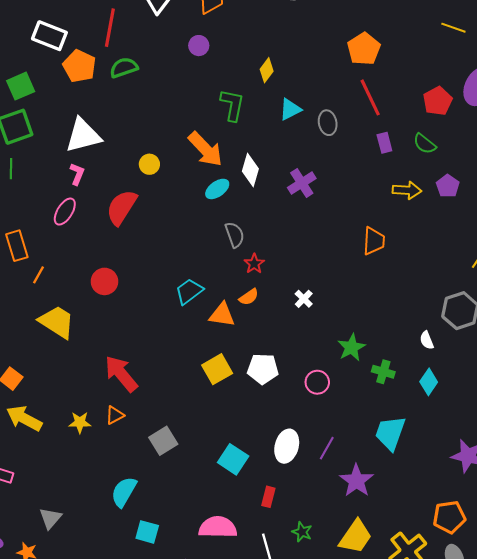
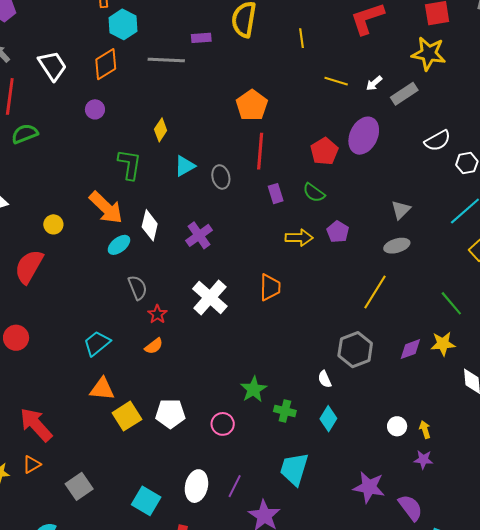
red line: (370, 97) -> (260, 151), turned 33
white cross: (304, 299) -> (210, 297), moved, size x2.0
orange triangle: (222, 315) -> (102, 389), moved

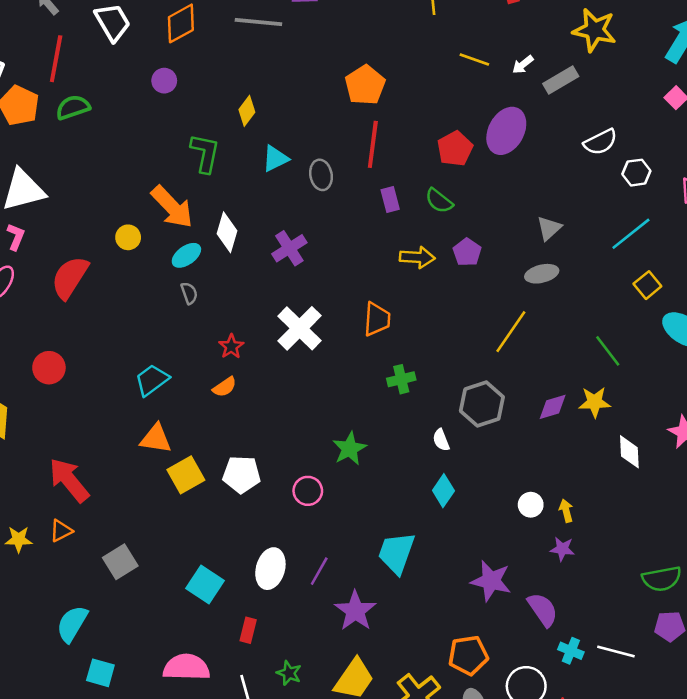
yellow circle: (53, 224) -> (128, 237), moved
gray semicircle: (138, 288) -> (189, 293), moved, size x0.7
green cross: (285, 411) -> (401, 379), moved, turned -30

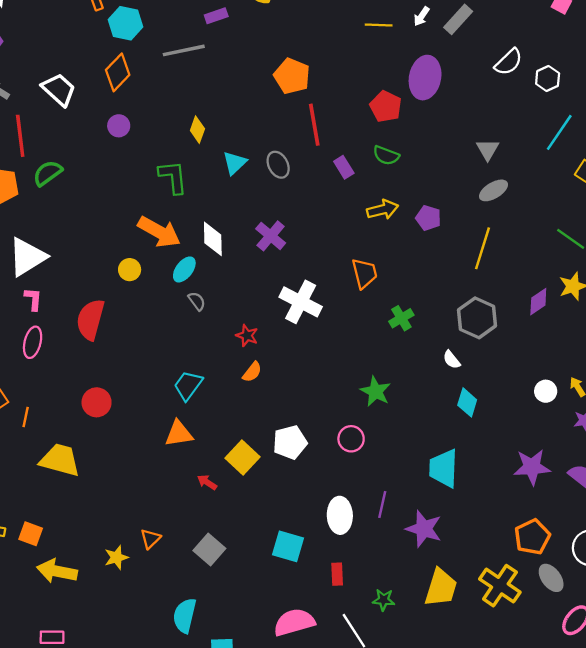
purple pentagon: (467, 252) -> (428, 218), moved
orange triangle: (156, 439) -> (179, 434), moved
red arrow: (69, 480) -> (207, 482), moved, size x0.5

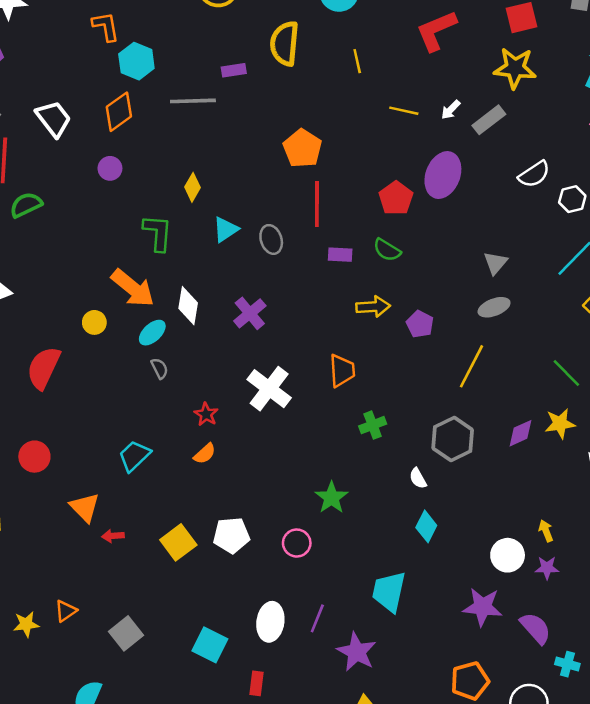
purple rectangle: (344, 167) -> (340, 255), turned -65
white circle: (546, 391) -> (508, 555), moved, size x1.4
orange triangle: (179, 434) -> (85, 507), moved, turned 44
red arrow: (207, 482) -> (113, 536), moved, turned -48

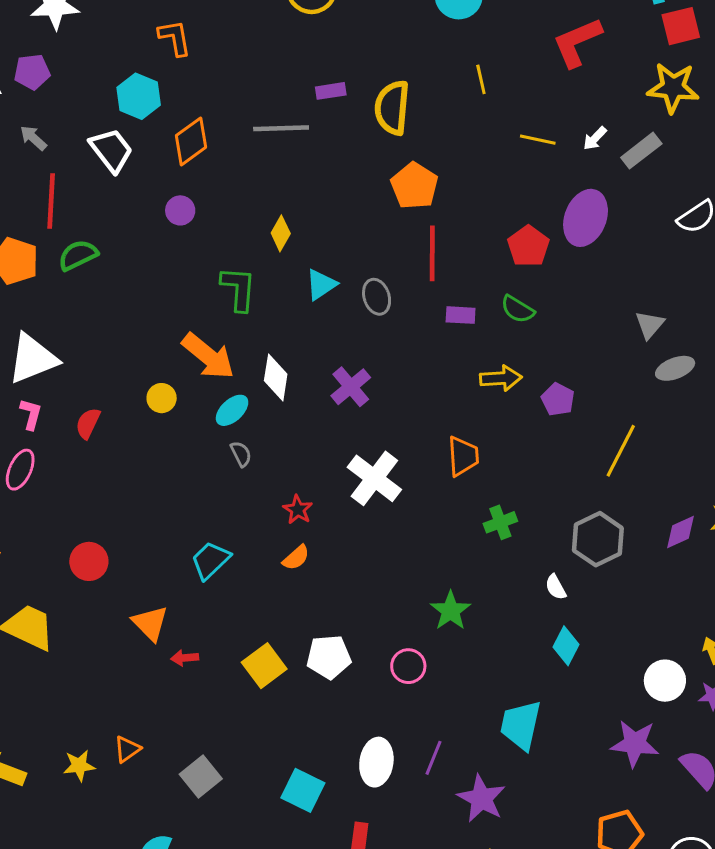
yellow semicircle: (285, 43) -> (392, 108), moved
cyan hexagon: (136, 61) -> (139, 96), moved
gray ellipse: (494, 307) -> (675, 368), moved
red semicircle: (44, 368) -> (88, 423), moved, size x0.6

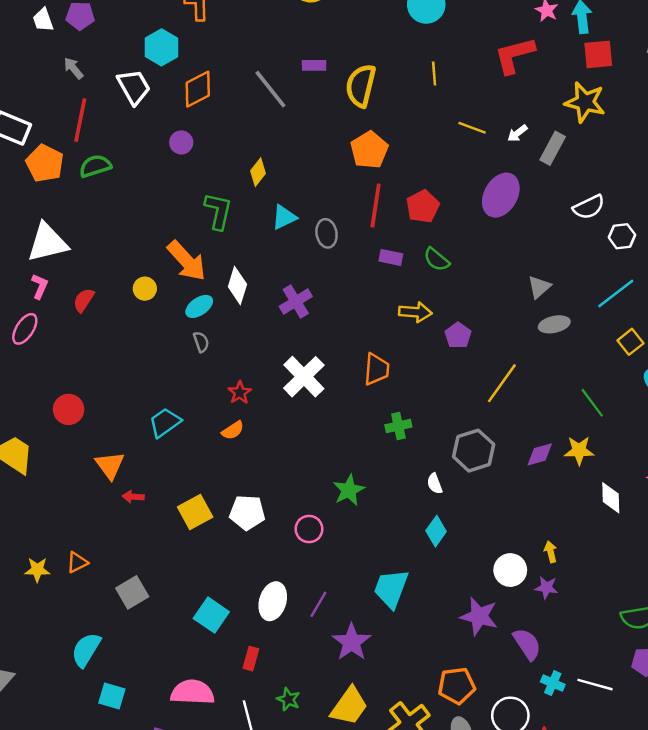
gray line: (281, 128) -> (270, 89), turned 45
gray rectangle: (641, 151) -> (553, 148), turned -32
red pentagon: (528, 246) -> (423, 206), moved

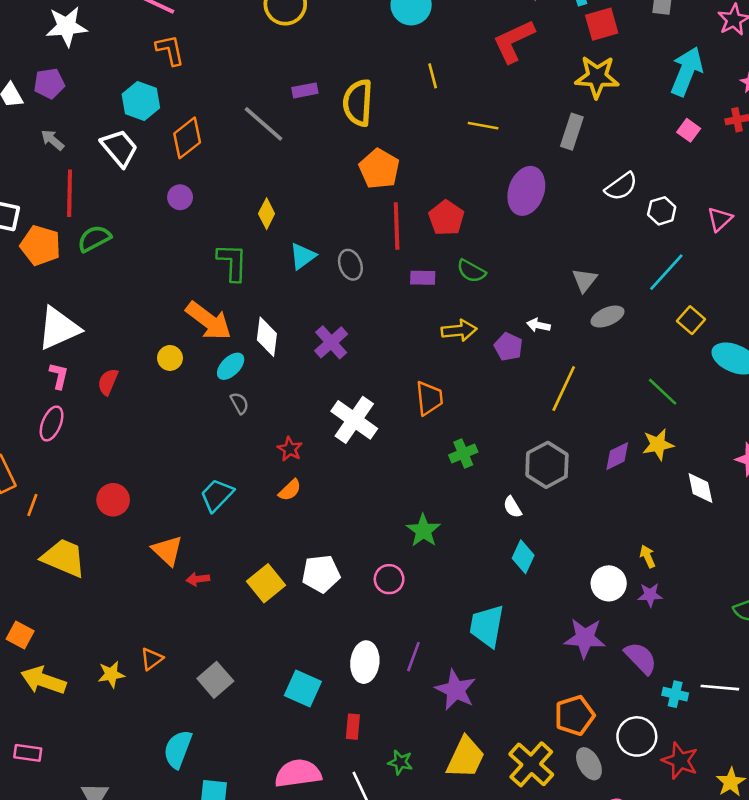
white arrow: (517, 133) -> (538, 325), moved, turned 60

